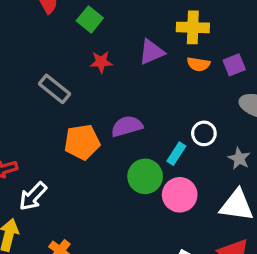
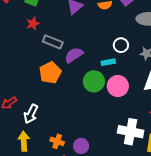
red star: (101, 62) -> (33, 24), moved
gray rectangle: (55, 89) -> (53, 42), moved
cyan rectangle: (176, 154) -> (108, 62), turned 64

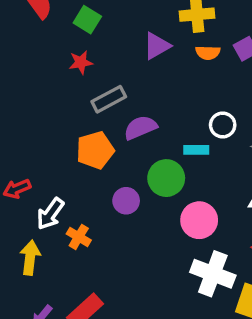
gray rectangle: (53, 42) -> (109, 99), turned -60
pink circle: (118, 86) -> (199, 220), moved
orange cross: (57, 141) -> (79, 237), moved
purple circle: (81, 146) -> (126, 201), moved

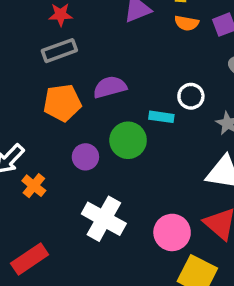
gray rectangle: (109, 99) -> (59, 51), moved
pink circle: (199, 220) -> (172, 232), moved
white cross: (213, 274) -> (104, 219), moved

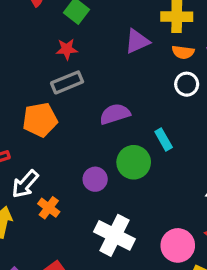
white circle: (191, 96) -> (187, 84), moved
orange pentagon: (62, 103) -> (40, 120), moved
cyan rectangle: (161, 117) -> (164, 139), turned 55

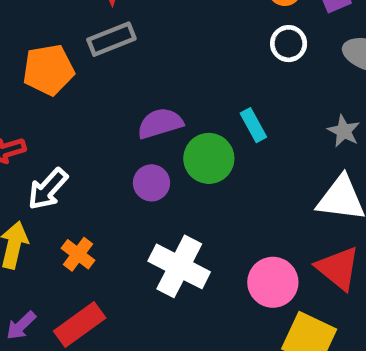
purple semicircle: (115, 114) -> (160, 123), moved
orange pentagon: (40, 120) -> (48, 70), moved
orange cross: (49, 208) -> (78, 254), moved

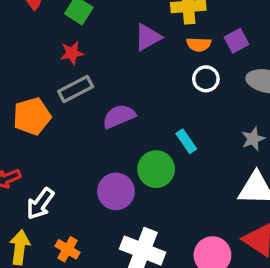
purple semicircle: (160, 123) -> (119, 116), moved
gray star: (344, 131) -> (253, 139), turned 30
purple circle: (152, 183) -> (116, 191), size x1.4

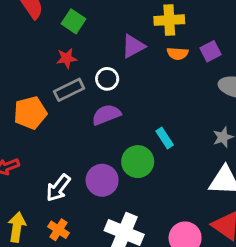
white circle: (206, 79) -> (107, 79), moved
white arrow: (40, 204) -> (58, 188), moved

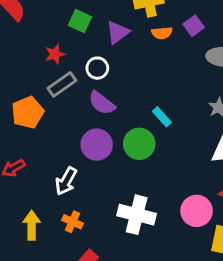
green square: (73, 21) -> (80, 21), moved
purple semicircle: (106, 115) -> (102, 103), turned -112
purple circle: (102, 180) -> (97, 145), moved

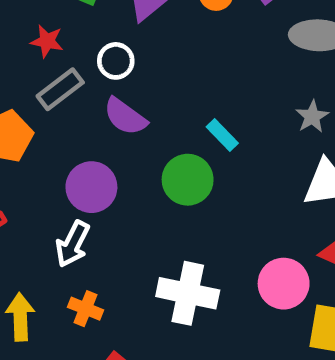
red star: (55, 54) -> (47, 41), turned 30
purple circle: (97, 145) -> (91, 187), moved

